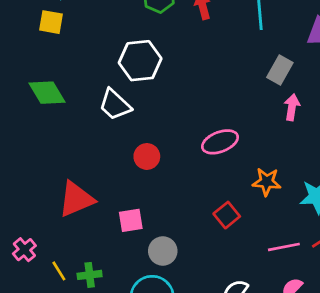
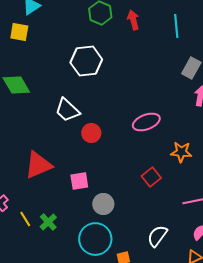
white trapezoid: (115, 105) -> (67, 110), moved
green cross: (90, 275) -> (48, 222), turned -36

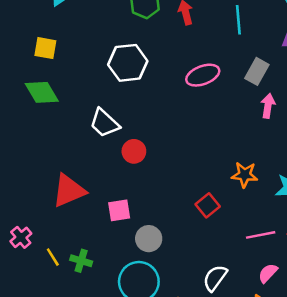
yellow square: (19, 32) -> (45, 48), moved
pink ellipse: (146, 122) -> (203, 75), moved
green cross: (48, 222) -> (81, 261), turned -30

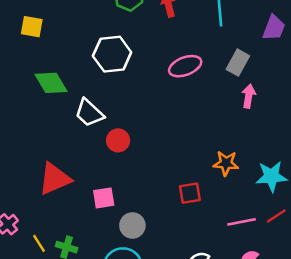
yellow square: (45, 48) -> (32, 27), moved
green diamond: (42, 92) -> (51, 83), moved
red square: (208, 205) -> (190, 193), turned 30

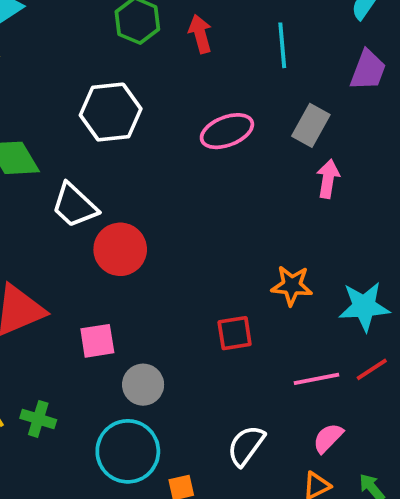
red circle: (118, 140) -> (120, 249), size x1.4

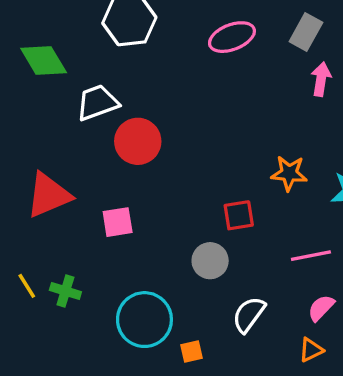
white trapezoid: (74, 205) -> (97, 103), turned 117
gray circle: (143, 385) -> (210, 261), moved

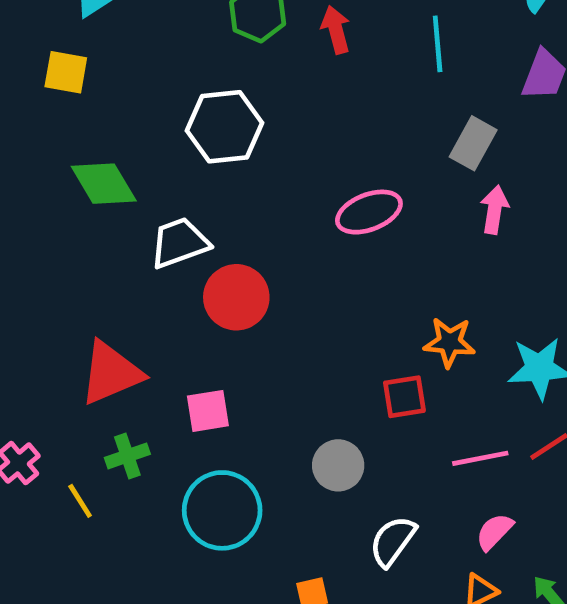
pink ellipse: (232, 37) -> (369, 212), moved
red square: (239, 215) -> (404, 397), moved
green cross: (65, 291) -> (127, 456), moved, turned -36
cyan circle: (144, 320) -> (222, 510), moved

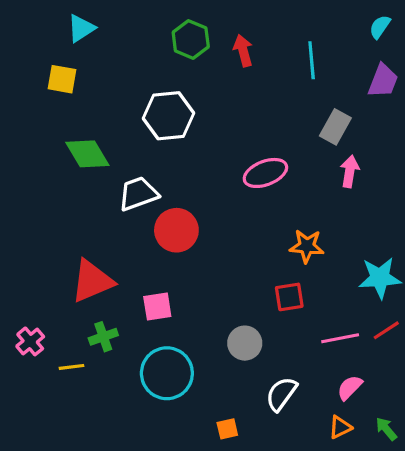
orange star: (449, 342) -> (307, 246), moved
yellow line: (80, 501) -> (72, 367), turned -65

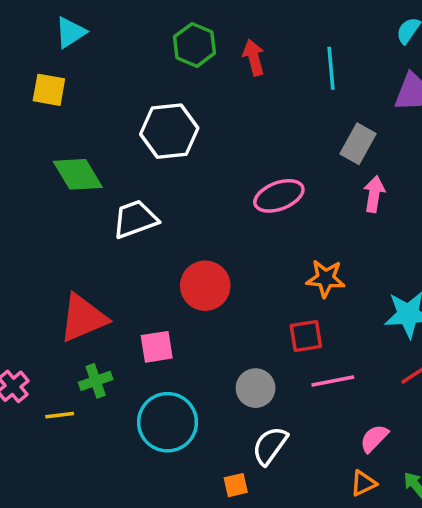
red circle: (176, 230) -> (205, 286), moved
pink line: (340, 338) -> (333, 381), moved
white semicircle: (281, 394) -> (270, 446), moved

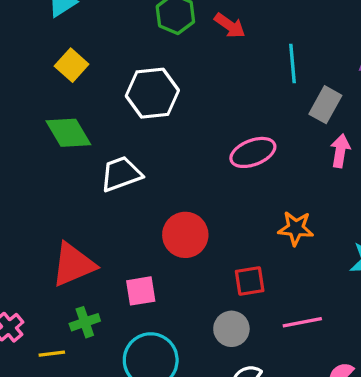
red arrow: (254, 57) -> (230, 26), turned 140
cyan line: (331, 68) -> (292, 63), moved
yellow square: (49, 90) -> (72, 65), moved, turned 32
red square: (306, 336) -> (250, 281), moved

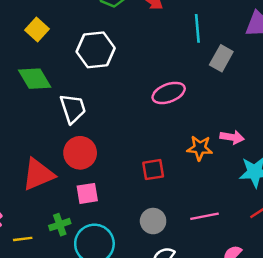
pink arrow: (340, 151) -> (232, 137), moved, turned 90
white trapezoid: (121, 174) -> (73, 109), turned 92
red circle: (185, 235) -> (80, 153), moved
red square: (250, 281) -> (153, 170), moved
green cross: (85, 322) -> (60, 225), moved

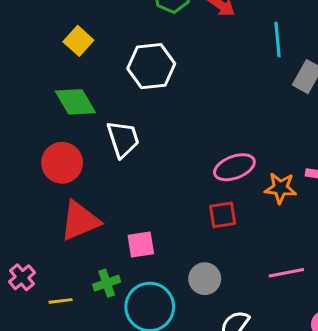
pink ellipse: (169, 93) -> (234, 167), moved
red circle: (80, 153) -> (62, 163), moved
gray circle: (153, 221) -> (205, 279), moved

